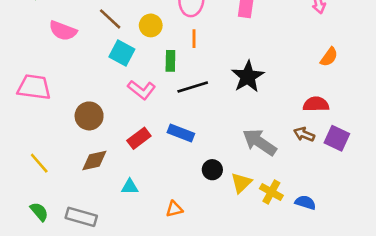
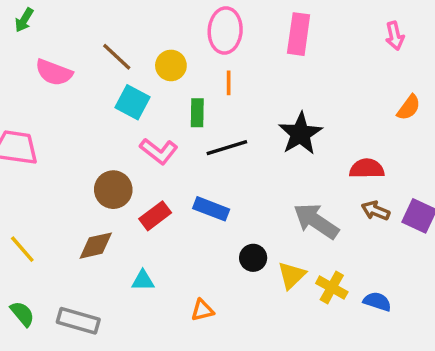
red semicircle: (316, 104) -> (367, 169), moved
brown circle: (89, 116) -> (113, 190), moved

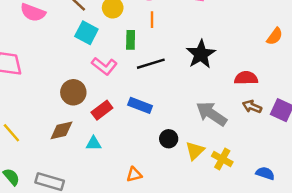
cyan triangle: (143, 281) -> (94, 144), moved
blue semicircle: (377, 301) -> (265, 173), moved

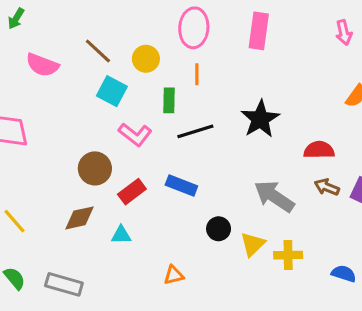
yellow cross: (222, 159) -> (288, 255), turned -30

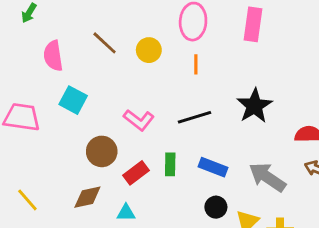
pink semicircle: (42, 65) -> (53, 56), turned 60
cyan square: (112, 91) -> (73, 100), moved
green rectangle: (169, 100) -> (170, 164), moved
blue rectangle: (181, 185) -> (213, 167), moved

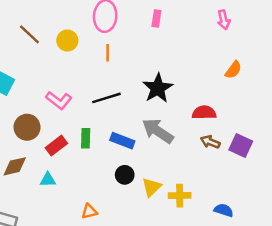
pink rectangle: (253, 24) -> (156, 19), size x0.6
gray arrow: (267, 177) -> (158, 131), moved

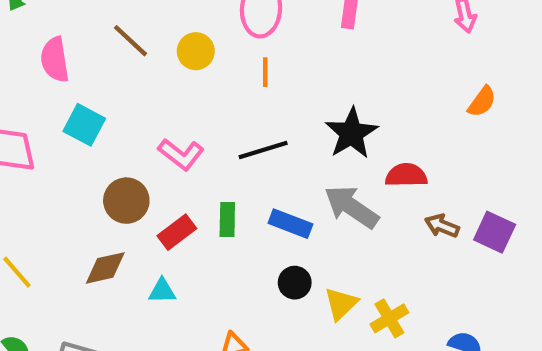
red semicircle: (204, 113) -> (406, 175), moved
yellow cross: (180, 196) -> (389, 318), turned -30

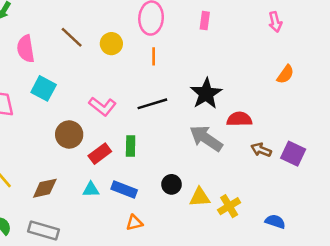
blue rectangle: (290, 224) -> (124, 190), moved
brown diamond: (105, 268) -> (45, 188), moved
yellow triangle: (341, 304) -> (200, 197), turned 40

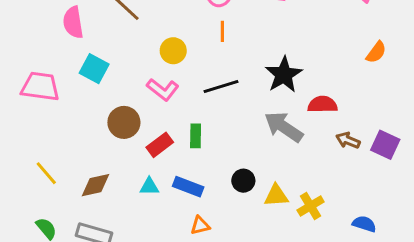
yellow circle: (111, 44) -> (173, 51), moved

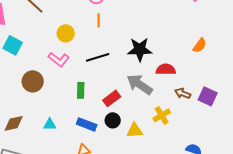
orange semicircle: (376, 52) -> (200, 45), moved
black star: (284, 75) -> (140, 49), turned 30
red rectangle: (160, 145) -> (112, 98), moved
blue rectangle: (188, 187) -> (87, 124), moved
yellow cross: (311, 206) -> (162, 115), moved

